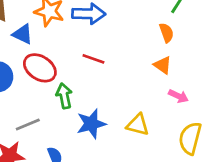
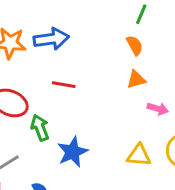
orange triangle: (163, 65) -> (136, 79), turned -42
yellow triangle: (138, 125) -> (139, 155), moved

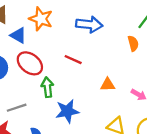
blue arrow: (51, 39) -> (89, 24), moved
orange triangle: (136, 79) -> (108, 85), moved

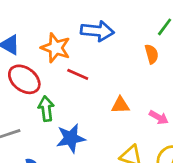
orange star: (41, 19) -> (56, 48), moved

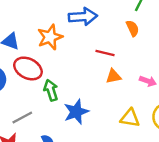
orange star: (56, 48) -> (50, 37), turned -30
red line: (78, 74) -> (105, 53), moved

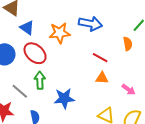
green arrow: (51, 90) -> (40, 80), moved
gray line: (22, 117) -> (20, 91), turned 54

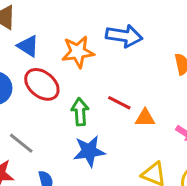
red line: (100, 58) -> (119, 103), moved
green arrow: (40, 80) -> (80, 112), moved

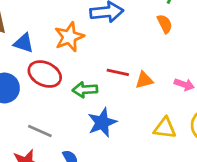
green arrow: (80, 112) -> (85, 90), turned -75

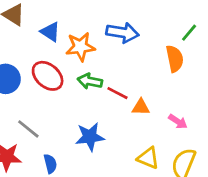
orange semicircle: (165, 24) -> (175, 59), size x1.4
blue triangle: (24, 43) -> (50, 32), moved
green arrow: (85, 90) -> (90, 81), moved

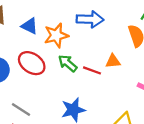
green arrow: (90, 81) -> (68, 63), turned 36
orange triangle: (141, 107) -> (113, 61), moved

